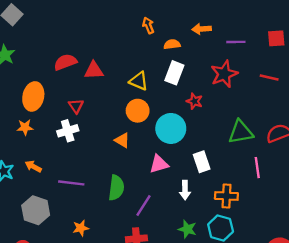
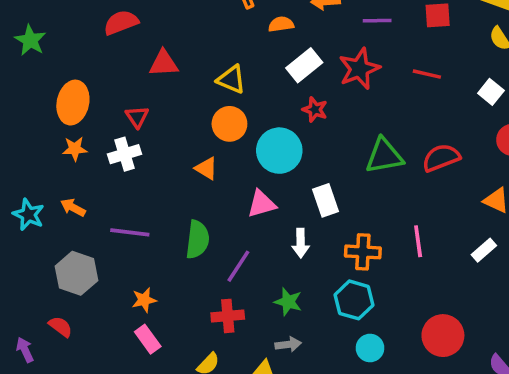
red semicircle: (65, 62) -> (121, 22), moved
white rectangle: (174, 73) -> (304, 65), moved, turned 30
orange star: (25, 127) -> (75, 149), moved
pink line: (257, 168) -> (418, 241), moved
green star: (187, 229) -> (288, 302), moved

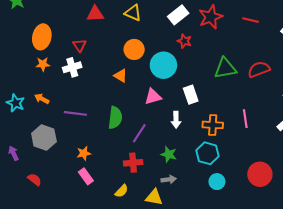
yellow triangle: (231, 79) -> (133, 13), moved
red semicircle: (60, 327) -> (34, 179), moved
purple arrow: (25, 350) -> (13, 153), moved

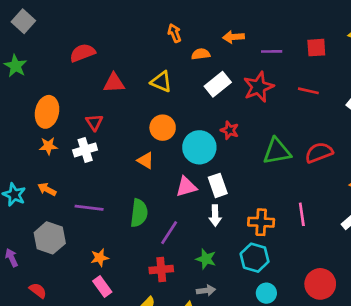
red star: (184, 41) -> (230, 130), moved
white rectangle: (191, 95) -> (218, 185), moved

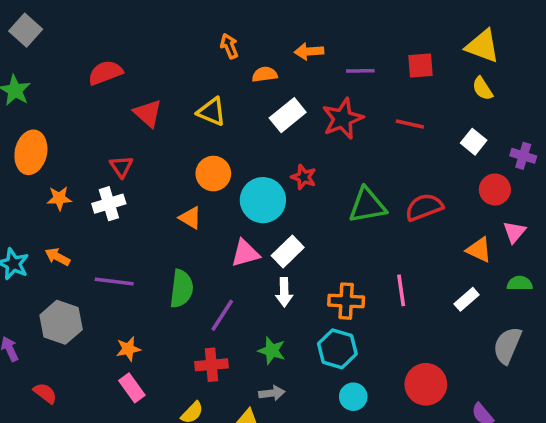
red triangle: (114, 83) -> (148, 113), turned 45
orange ellipse: (47, 112) -> (31, 152), moved
white rectangle: (218, 185) -> (288, 251), turned 65

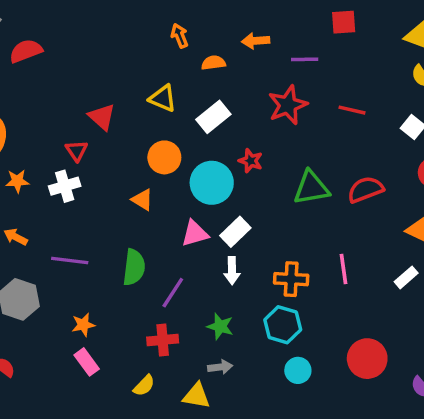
red square: (421, 66) -> (344, 22), moved
red semicircle: (105, 73) -> (26, 51), moved
red triangle: (148, 113) -> (102, 117), moved
white rectangle: (288, 115) -> (213, 117), moved

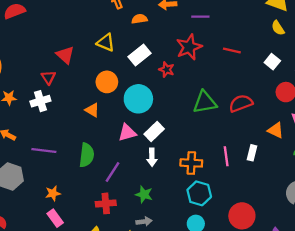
red star: (251, 161) -> (167, 70), moved
white rectangle: (406, 277) -> (252, 153), moved, turned -35
cyan hexagon: (283, 325) -> (199, 193), moved

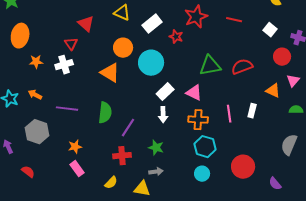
orange triangle: (92, 110) -> (110, 73), size x1.5
pink triangle: (127, 133) -> (194, 93), moved, turned 42

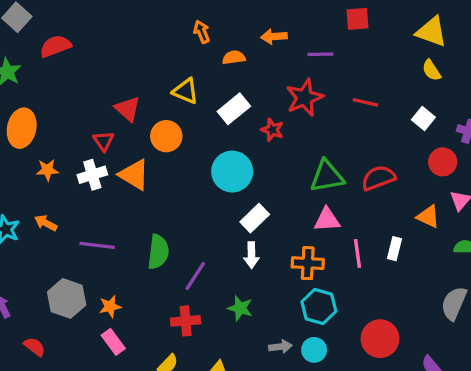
orange circle: (123, 48) -> (166, 136), moved
orange triangle: (110, 73) -> (134, 175), moved
pink triangle: (194, 93) -> (327, 220), moved, turned -30
gray hexagon: (37, 132) -> (67, 298), moved
gray arrow: (156, 172) -> (280, 347), moved

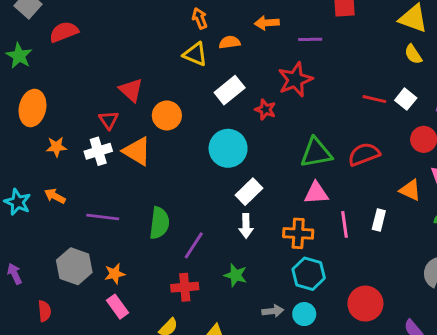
yellow triangle: (186, 91) -> (195, 54), moved
red line: (366, 102) -> (374, 99), moved
red semicircle: (35, 347) -> (44, 311), turned 48

